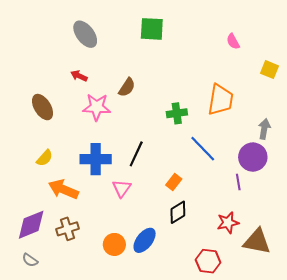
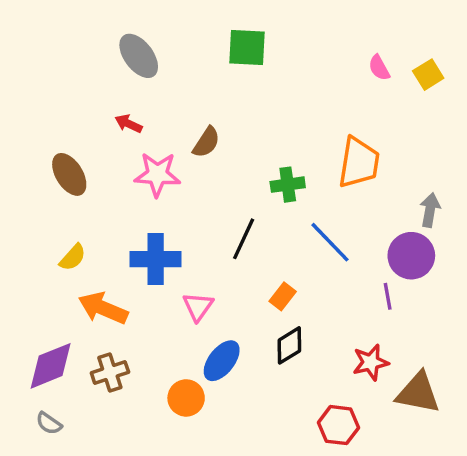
yellow square: (269, 70) -> (428, 75), moved, turned 36
black line: (136, 154) -> (244, 239), moved
blue ellipse: (145, 240) -> (222, 361), moved

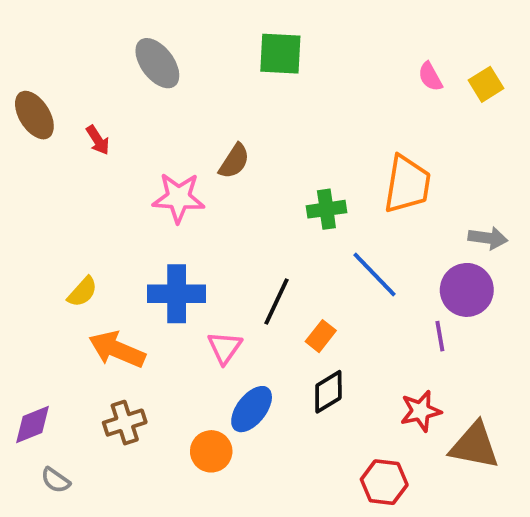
red arrow: (129, 124) -> (98, 140), moved, turned -148
brown ellipse: (69, 174) -> (34, 115), moved
gray arrow: (430, 210) -> (488, 238), turned 88
black line: (244, 239) -> (277, 301), moved
purple diamond: (51, 366) -> (32, 424), moved, size x0.7

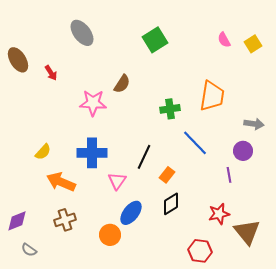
green square: (280, 54) -> (155, 40), moved, turned -35
purple circle: (467, 290) -> (243, 151), size x0.7
brown triangle: (474, 446) -> (247, 232), turned 40

